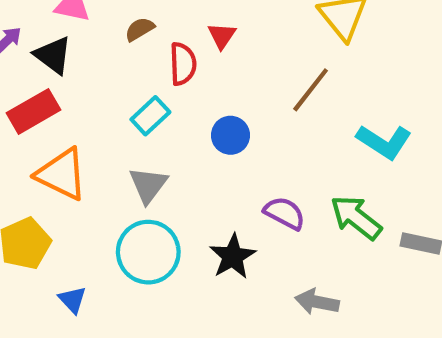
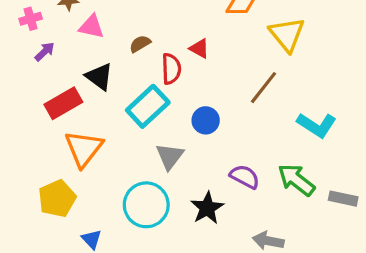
red triangle: (222, 36) -> (199, 48), turned -35
black triangle: (53, 55) -> (99, 77), moved
cyan rectangle: (150, 116) -> (148, 106), size x1.5
orange triangle: (62, 174) -> (84, 149), turned 42
gray triangle: (148, 185) -> (170, 156), moved

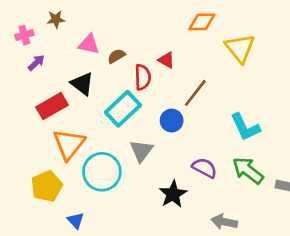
pink triangle: (91, 27) -> (89, 44), moved
brown line: (263, 88) -> (195, 93), moved
cyan L-shape: (317, 125) -> (245, 127), moved, turned 32
cyan circle: (146, 205) -> (102, 172), moved

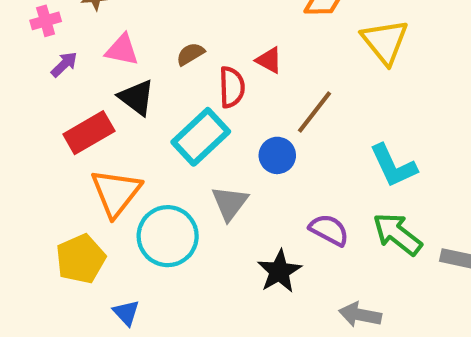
pink triangle: (89, 44) -> (122, 50), moved

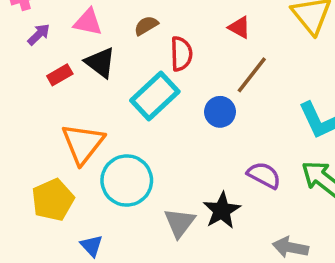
red triangle: (269, 60) -> (239, 27), moved
red rectangle: (89, 133) -> (60, 75), moved, size x0.6
gray triangle: (230, 203) -> (180, 223), moved

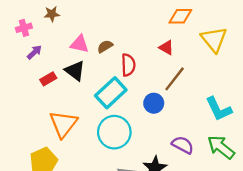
pink triangle: (88, 22) -> (80, 44), moved
cyan circle: (127, 180) -> (114, 132), moved

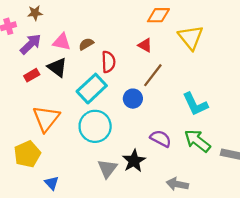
purple arrow: (34, 52) -> (31, 44), moved, size x1.5

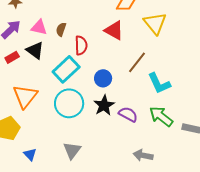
brown semicircle: (86, 44) -> (61, 29), turned -40
red triangle: (145, 45) -> (114, 30), size x1.5
brown line: (153, 75) -> (137, 62), moved
black star: (134, 161) -> (104, 105), moved
gray triangle: (107, 169) -> (72, 150), moved

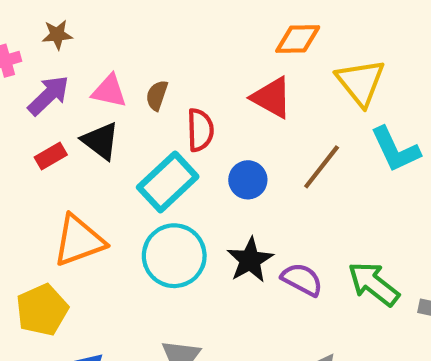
blue circle: (103, 78) -> (248, 180), moved
cyan L-shape: (159, 83) -> (395, 150), moved
orange triangle: (25, 96) -> (79, 241), turned 32

